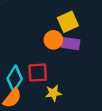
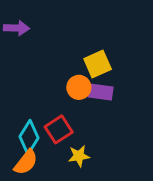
red square: (38, 73) -> (59, 129), turned -30

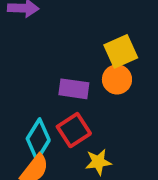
orange circle: (79, 87) -> (117, 79), moved
purple rectangle: (101, 92) -> (74, 89), moved

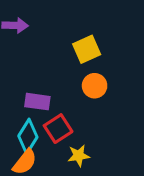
yellow square: (121, 51) -> (87, 49), moved
purple rectangle: (74, 89) -> (37, 102), moved

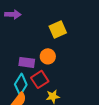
orange circle: (95, 86) -> (48, 56), moved

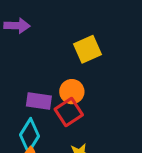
red square: (40, 79) -> (69, 112), moved

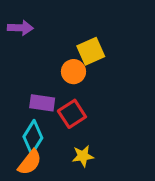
orange circle: (72, 92) -> (73, 72), moved

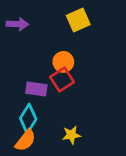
yellow square: (91, 51) -> (78, 20), moved
red square: (72, 114) -> (62, 79), moved

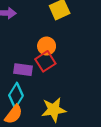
yellow star: (71, 135) -> (54, 110), size x1.5

